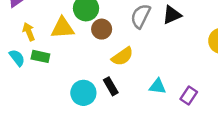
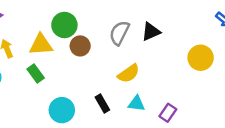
green rectangle: (40, 56) -> (36, 73), moved, turned 42
yellow semicircle: (122, 56) -> (129, 73), moved
black rectangle: (111, 86) -> (102, 104), moved

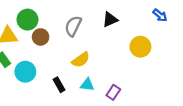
black triangle: (151, 32) -> (110, 20), moved
cyan circle: (62, 110) -> (25, 72), moved

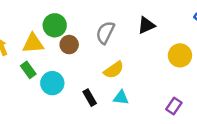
purple rectangle: (113, 92) -> (174, 106), moved

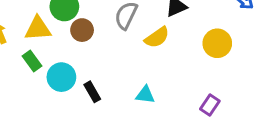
yellow semicircle: (114, 70) -> (157, 37), moved
black rectangle: (90, 98) -> (92, 92), moved

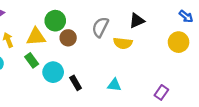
yellow semicircle: (157, 37) -> (123, 43), turned 42
yellow circle: (217, 43) -> (179, 42), moved

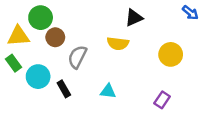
gray semicircle: (100, 27) -> (77, 57), moved
yellow circle: (179, 42) -> (171, 54), moved

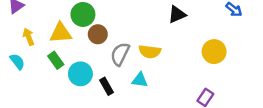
yellow semicircle: (118, 43) -> (150, 52), moved
cyan triangle: (108, 91) -> (140, 80), moved

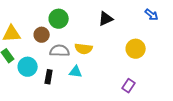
green circle: (83, 14) -> (59, 19), moved
gray semicircle: (120, 54) -> (60, 51), turned 66
black rectangle: (106, 86) -> (49, 77), turned 40

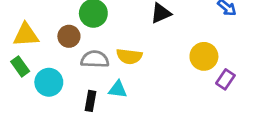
black rectangle: (49, 77) -> (90, 101), moved
purple rectangle: (129, 86) -> (225, 79), moved

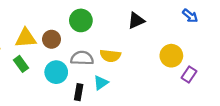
brown circle: (69, 36) -> (52, 39), moved
cyan circle: (49, 82) -> (56, 72), moved
cyan triangle: (118, 89) -> (101, 83), turned -42

